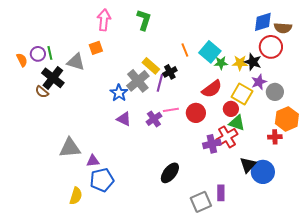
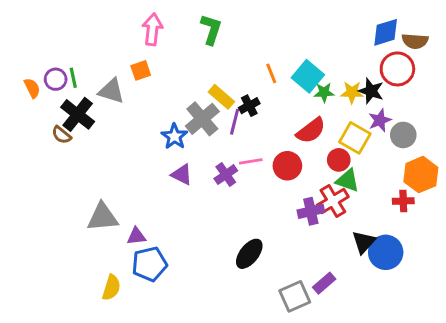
purple rectangle: (221, 193) -> (324, 283), turned 49

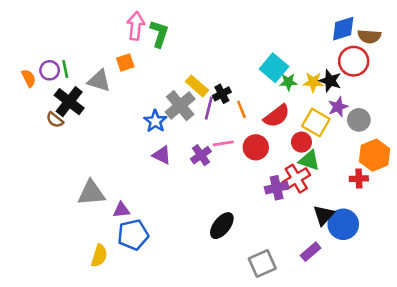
green L-shape: (211, 29) -> (159, 34), moved
orange line: (271, 73) -> (241, 109), moved
purple rectangle: (324, 283) -> (311, 252), moved

